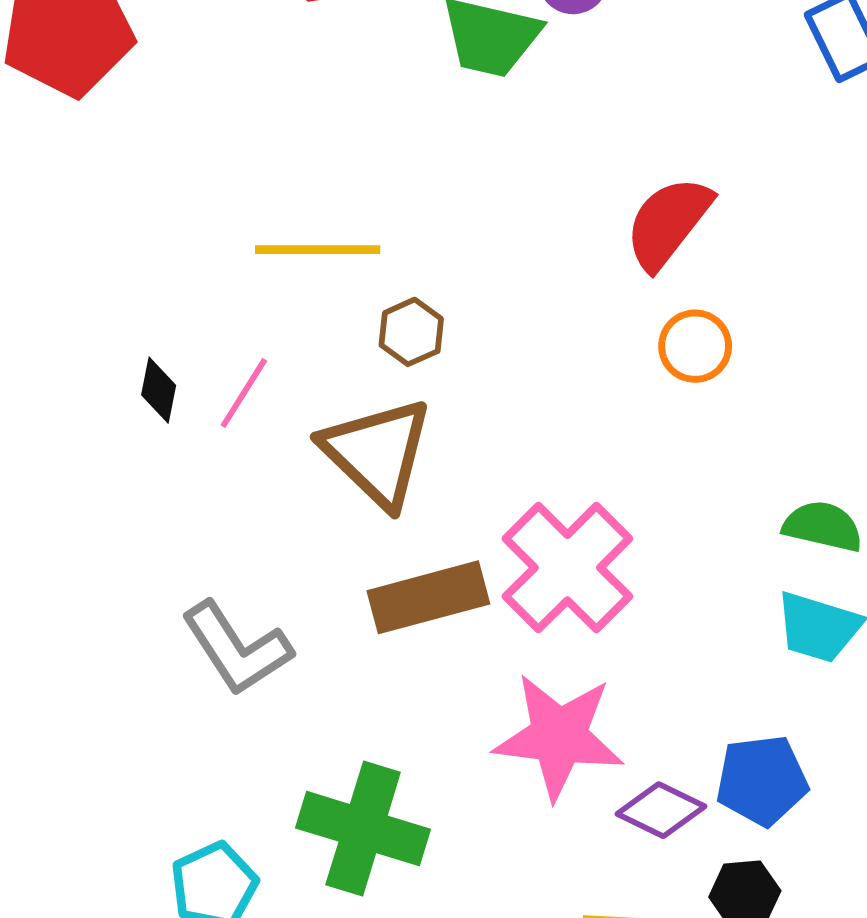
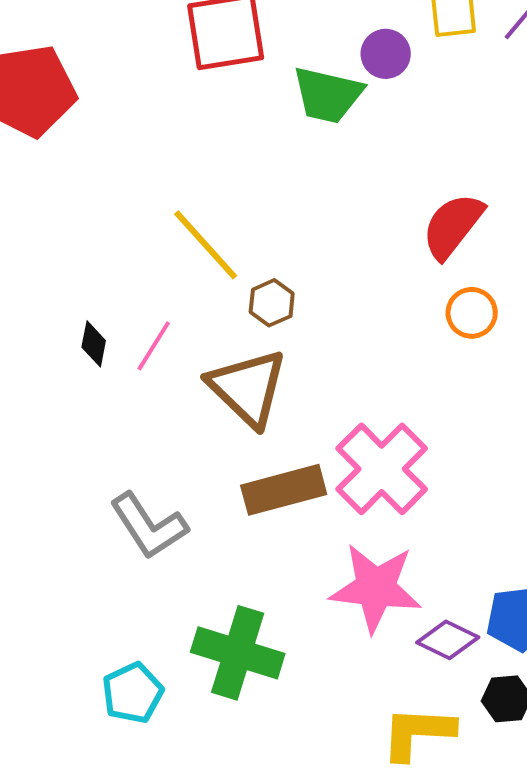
yellow line: (318, 250) -> (206, 245), turned 48

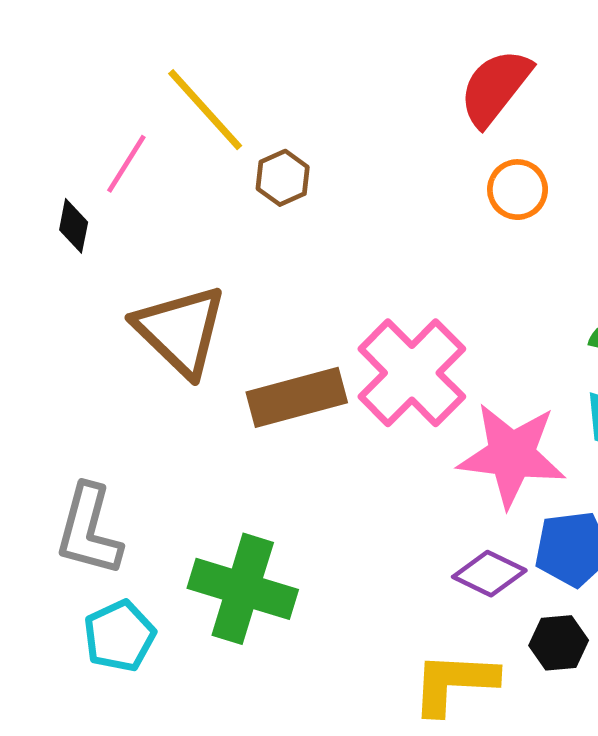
pink line: (154, 346) -> (126, 164), moved
brown triangle: (248, 388) -> (180, 330), moved
gray L-shape: (149, 526) -> (89, 530), moved, turned 48
pink star: (376, 588) -> (512, 455), moved

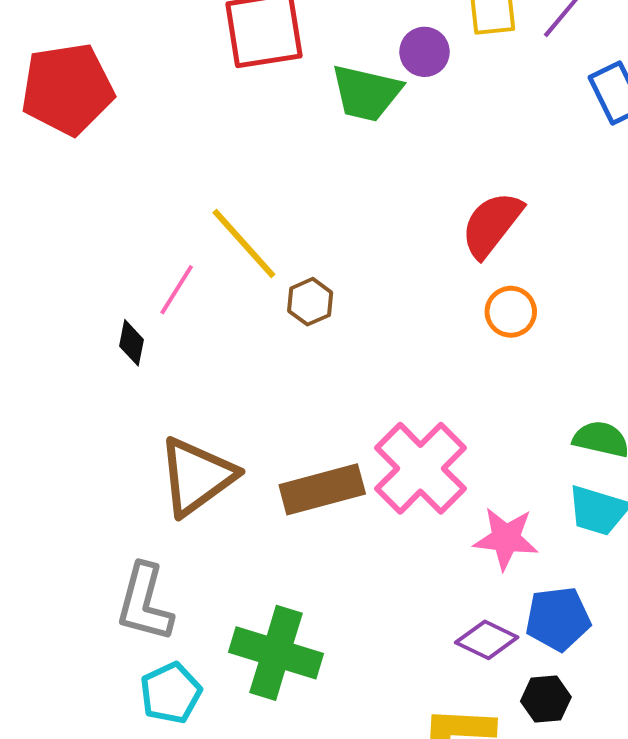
brown triangle: (180, 330) -> (197, 476), moved, turned 40
pink star: (512, 455) -> (506, 538), size x0.7

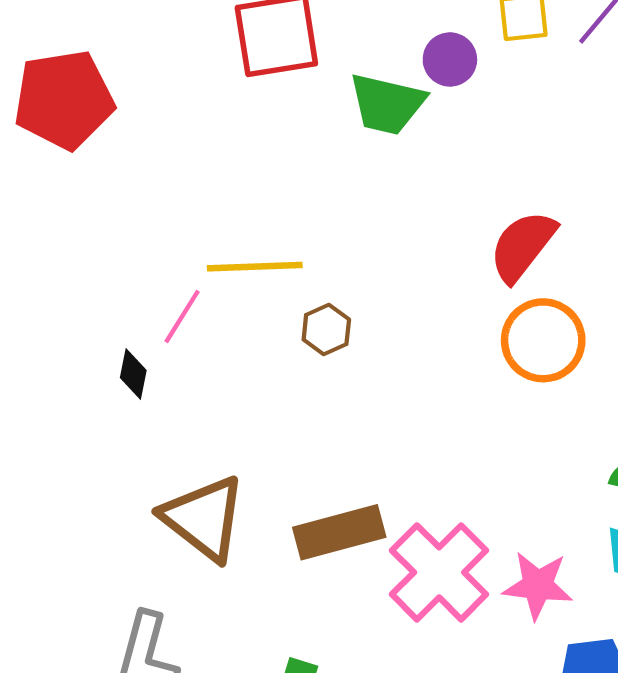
yellow line: (244, 243) -> (255, 267), turned -50
orange circle: (511, 312) -> (543, 340), size x1.5
pink cross: (420, 468) -> (439, 572), moved
brown triangle: (197, 476) -> (204, 518), turned -46

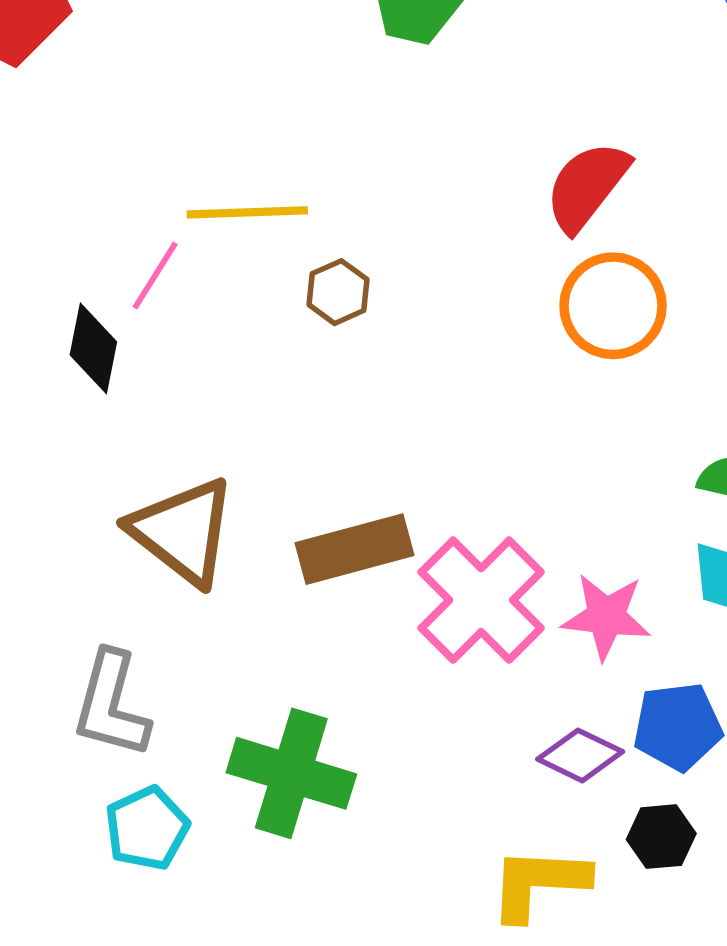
black diamond: (133, 374) -> (93, 348), size x1.4

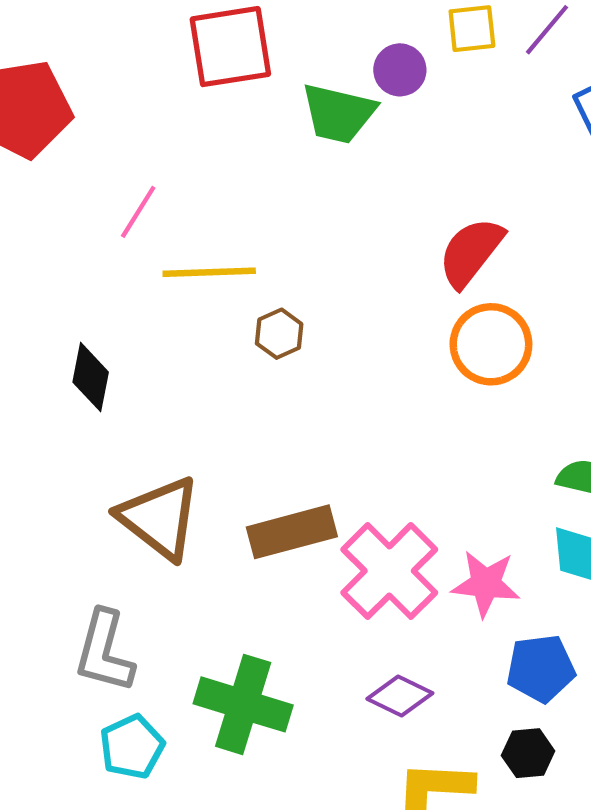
pink line: (155, 276) -> (138, 212), moved
purple diamond: (580, 755) -> (400, 696), moved

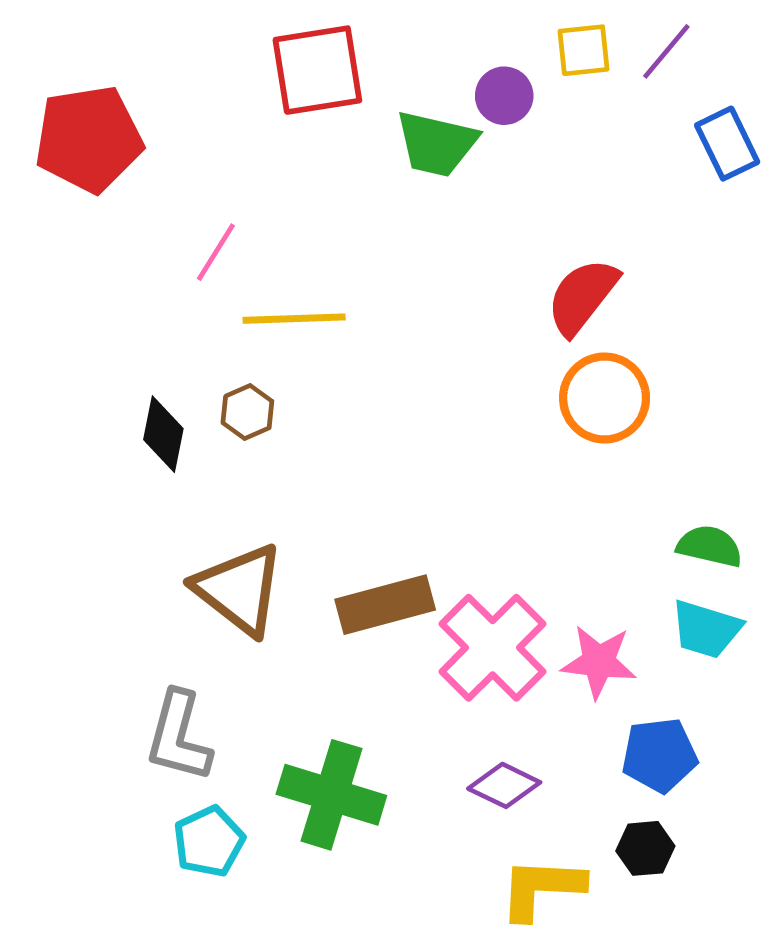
brown hexagon: (279, 334) -> (247, 412), moved

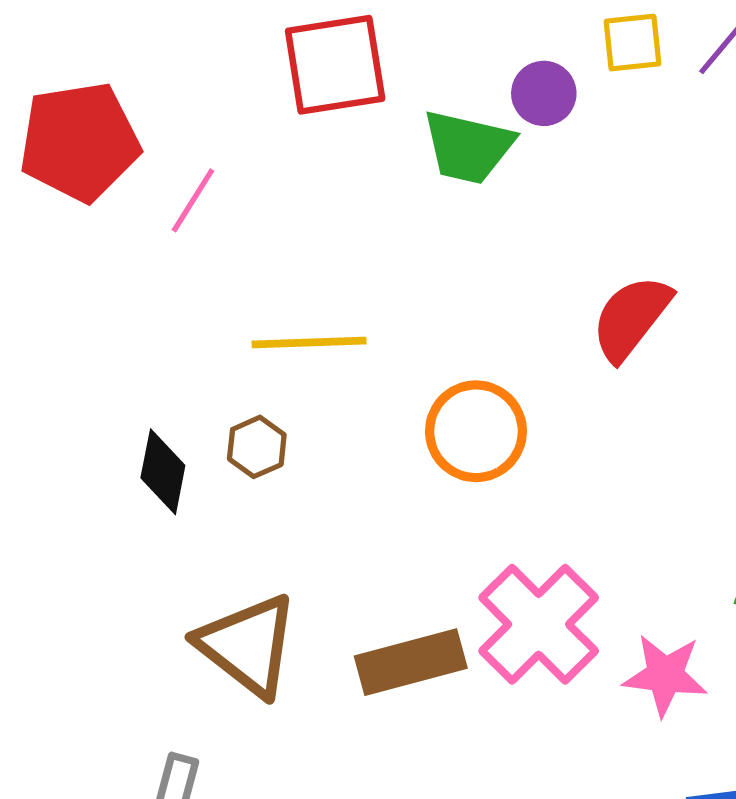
pink line: (216, 252) -> (193, 200), moved
orange circle: (605, 398) -> (476, 431), moved
pink cross: (493, 648) -> (539, 624), moved
pink star: (599, 662) -> (665, 675), moved

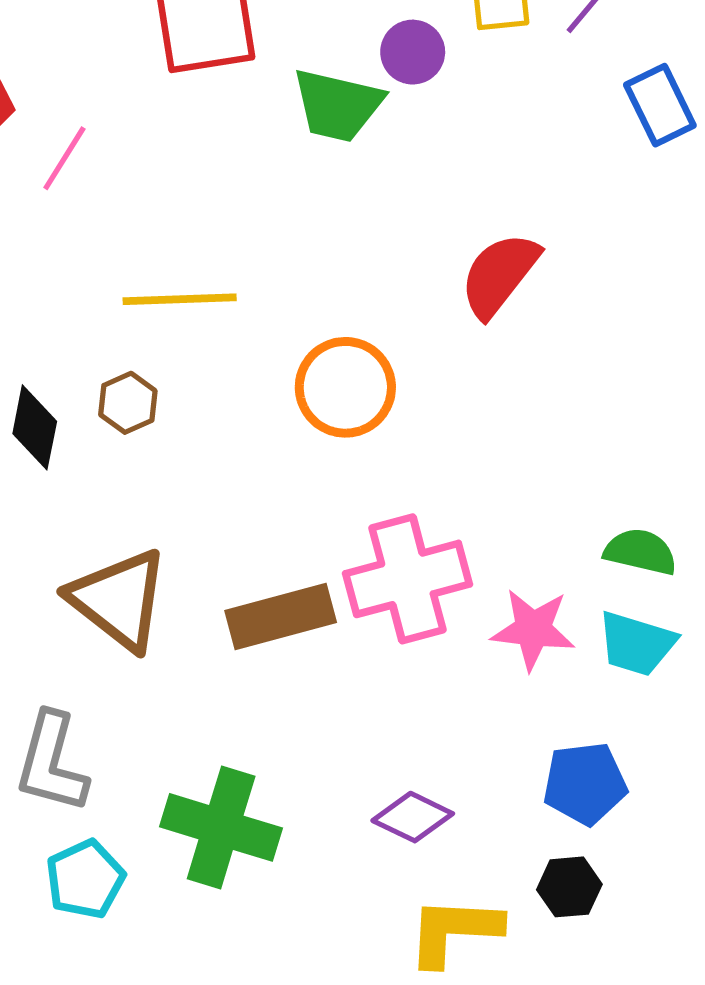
pink cross: (539, 624) -> (407, 579), turned 30

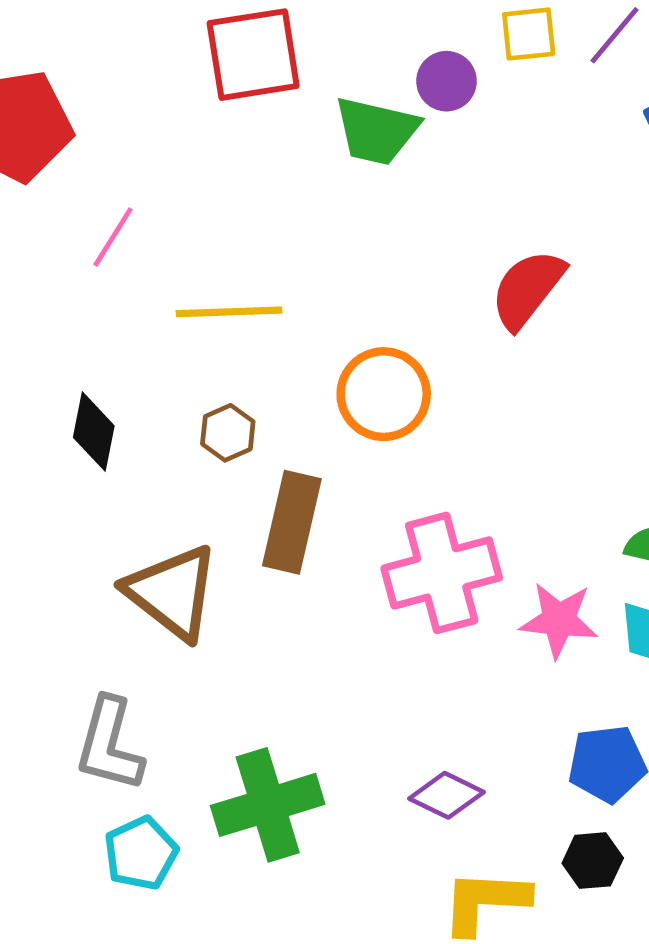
pink line: (64, 158) -> (113, 237), moved
brown hexagon: (128, 403) -> (228, 433), moved
brown rectangle: (281, 616) -> (292, 522), moved, turned -62
green cross: (221, 827) -> (268, 805), turned -34

